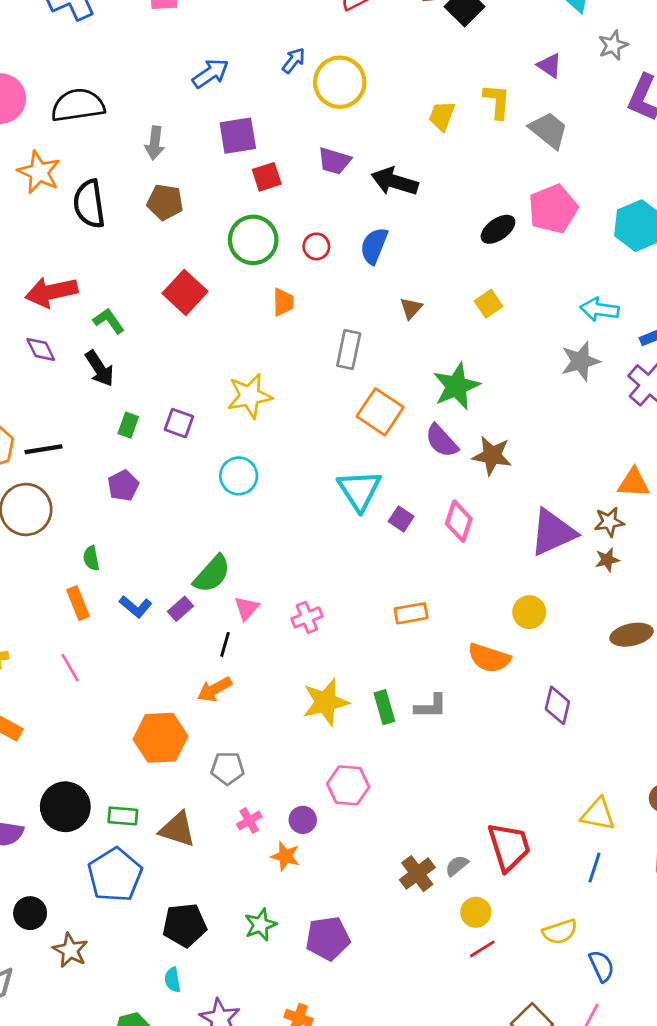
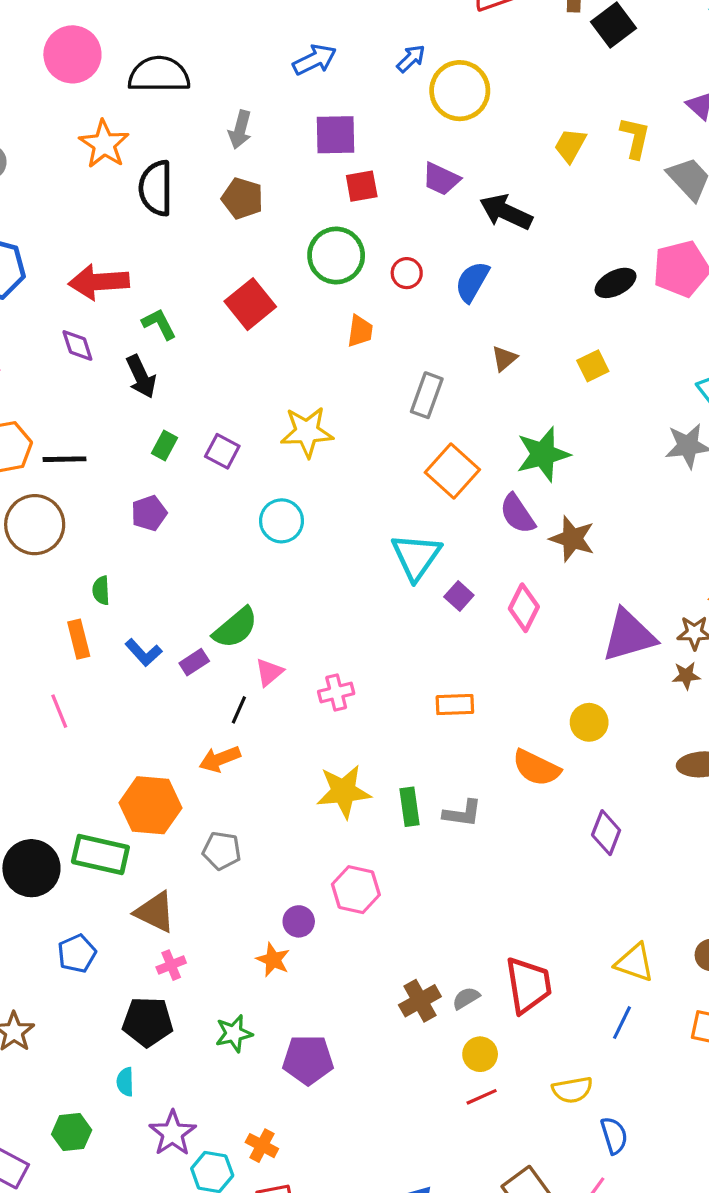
green rectangle: (123, 816) -> (100, 855), moved, size x1.6
pink cross: (249, 821) -> (171, 965), moved
blue pentagon: (115, 875) -> (77, 954), size x0.6

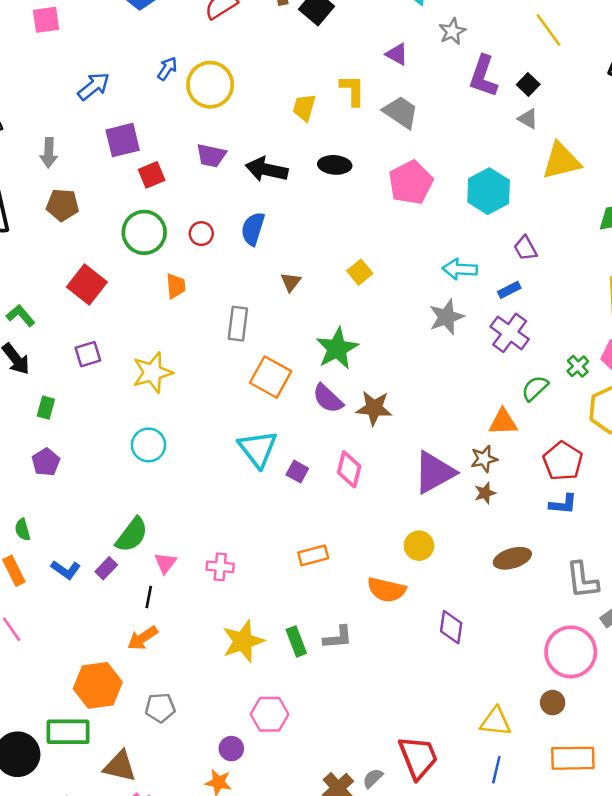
black ellipse: (616, 283) -> (335, 165), moved, turned 44
purple square: (222, 451) -> (88, 354), moved, turned -32
pink cross: (336, 692) -> (220, 567), turned 32

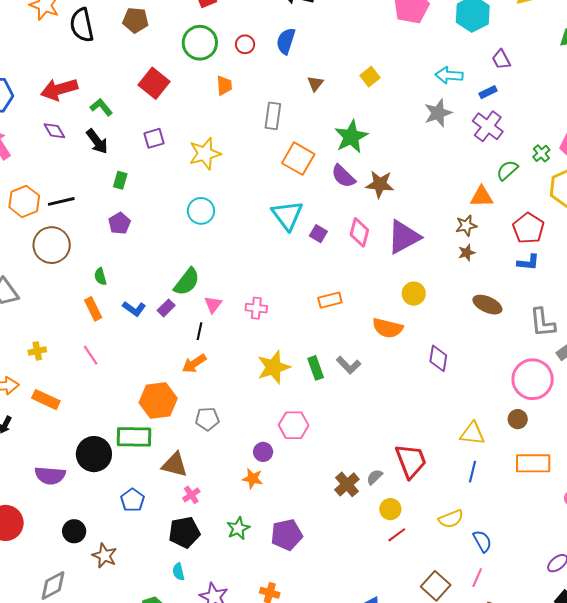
purple triangle: (434, 472) -> (404, 237), moved
brown ellipse: (512, 558) -> (487, 305), turned 40
gray L-shape: (338, 637) -> (349, 365), turned 50

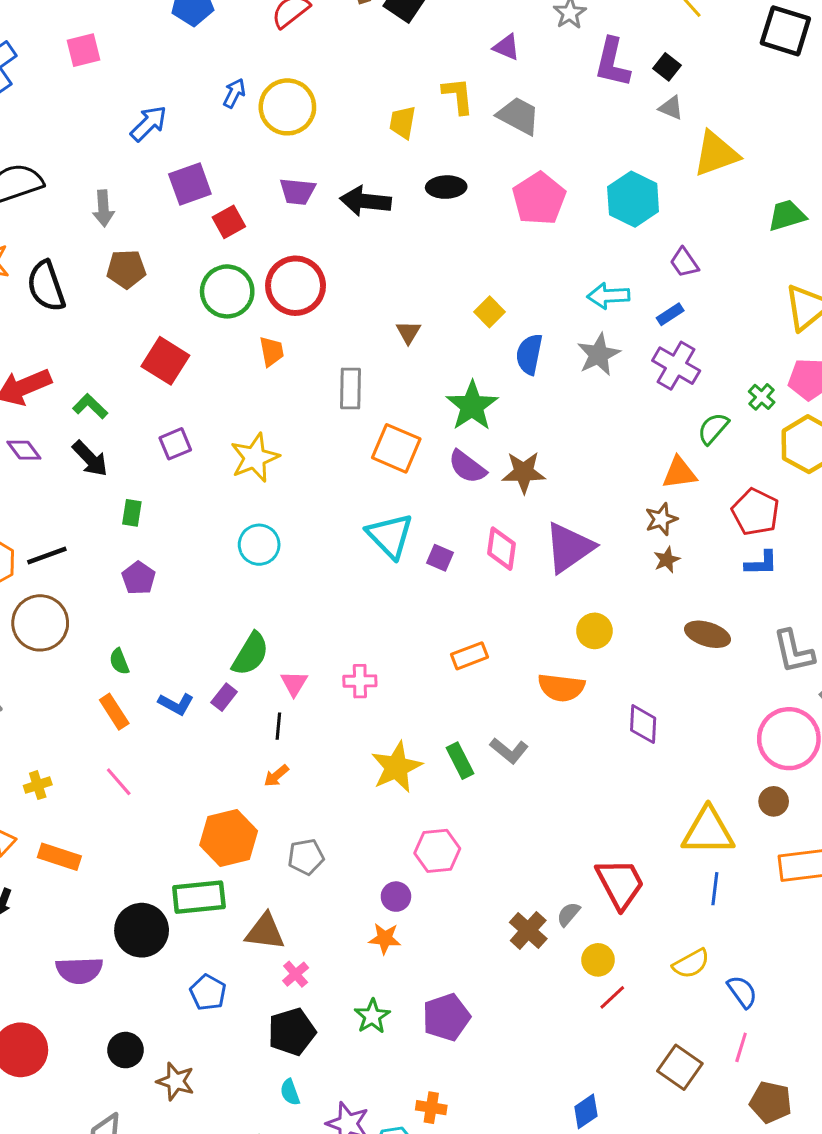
blue semicircle: (286, 41) -> (529, 354), moved
red circle: (245, 44) -> (296, 286), size x2.0
orange arrow: (194, 364) -> (276, 776), size x0.7
yellow triangle: (472, 434) -> (708, 831), size x1.4

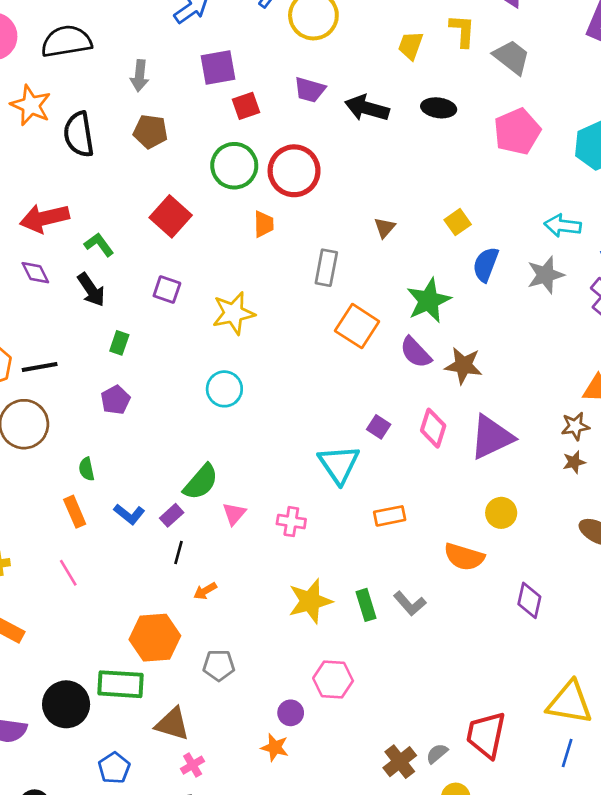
purple square: (175, 444) -> (167, 289), turned 32
cyan triangle: (390, 536) -> (339, 464), moved
black line: (278, 726) -> (178, 552), moved
red trapezoid: (620, 884) -> (486, 735), turned -150

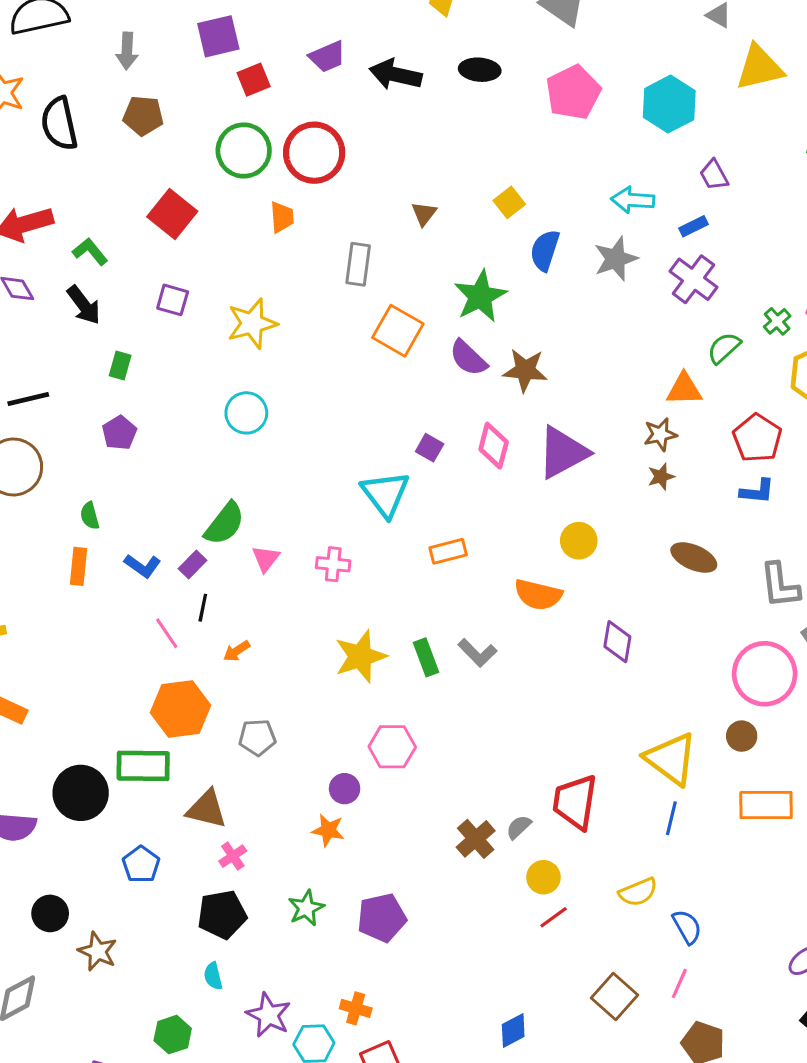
purple trapezoid: (310, 90) -> (327, 57), turned -36
orange rectangle: (75, 512) -> (79, 566), turned 32
pink line: (68, 573) -> (167, 633), moved
yellow triangle: (570, 703) -> (671, 759), turned 30

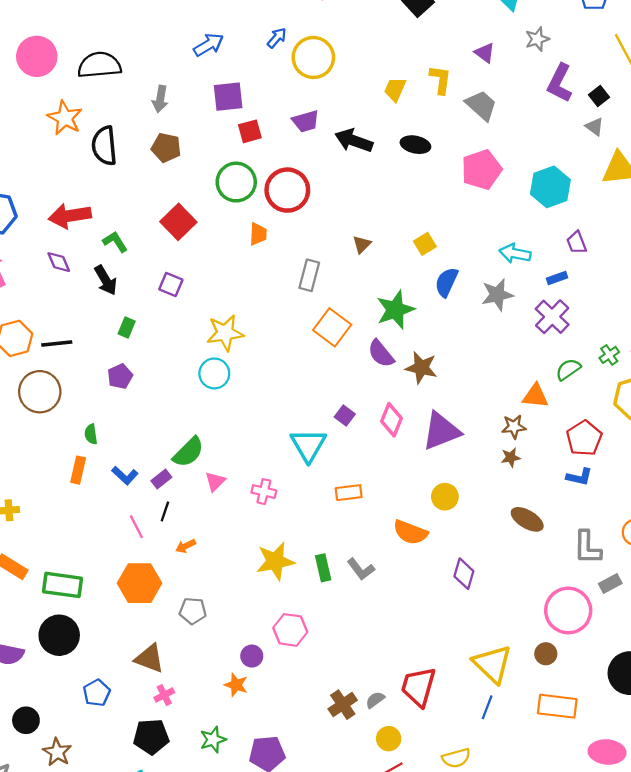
yellow star: (252, 324) -> (225, 333), moved
green rectangle: (143, 766) -> (63, 585), moved

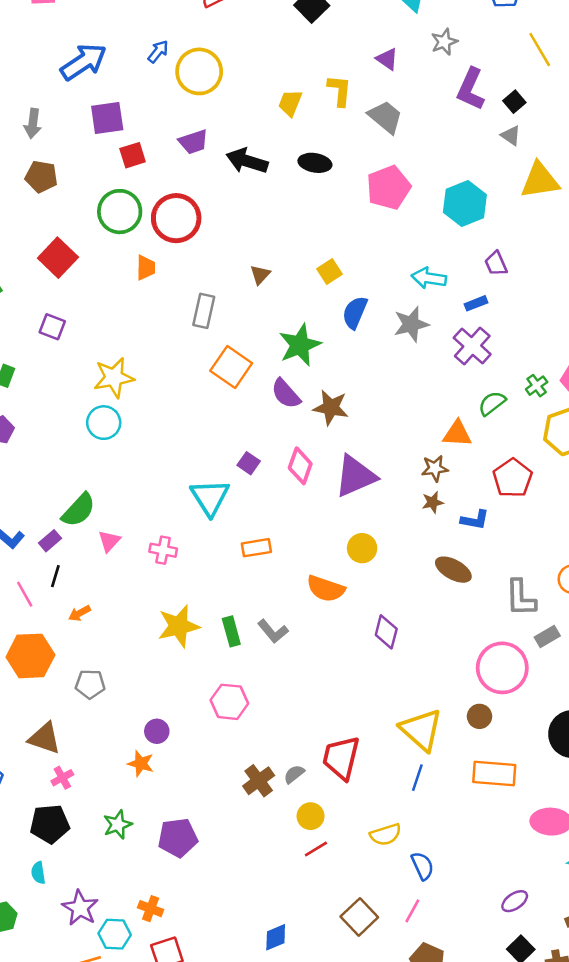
blue arrow: (209, 45) -> (84, 62), size x1.4
blue L-shape: (579, 477) -> (475, 520), moved
pink hexagon: (290, 630) -> (229, 702), moved

